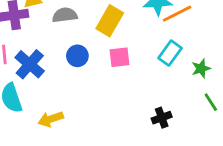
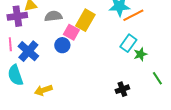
pink square: (120, 57) -> (71, 32), moved, turned 35
green star: (201, 68) -> (140, 54), moved

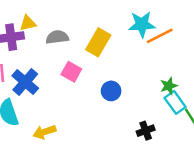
pink square: (71, 32) -> (71, 72), moved
cyan rectangle: (128, 43) -> (175, 102), moved, turned -72
blue circle: (62, 45) -> (111, 91), moved

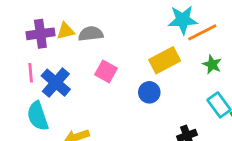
yellow triangle: (28, 23) -> (66, 31), moved
yellow rectangle: (98, 42) -> (165, 60), moved, turned 32
green star: (169, 86) -> (212, 64), moved, turned -30

